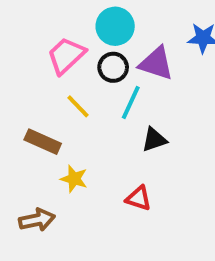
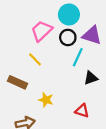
yellow line: (78, 106) -> (35, 59), moved
brown rectangle: (43, 142) -> (17, 82), moved

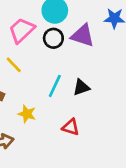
cyan line: (78, 57) -> (55, 86), moved

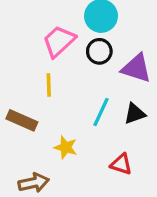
purple triangle: (83, 36) -> (136, 68), moved
yellow line: (14, 65) -> (49, 85), turned 42

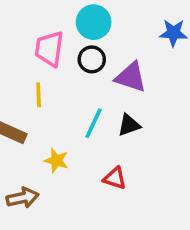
pink trapezoid: (59, 41) -> (49, 49), turned -39

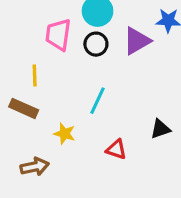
purple triangle: (131, 77) -> (137, 41), moved, turned -48
yellow line: (39, 95) -> (35, 75), moved
black triangle: (129, 125) -> (160, 129), moved

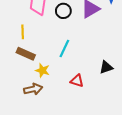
brown rectangle: (24, 108) -> (26, 54), moved
brown arrow: (35, 167) -> (33, 89), moved

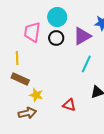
cyan line: (64, 48) -> (86, 64), moved

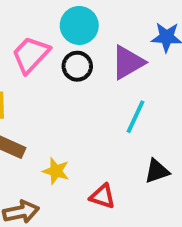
pink trapezoid: (32, 32) -> (31, 55), turned 35
yellow star: (36, 95) -> (56, 171), moved

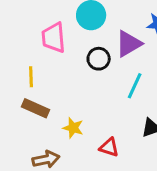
pink trapezoid: (31, 55) -> (54, 38), turned -48
black circle: (77, 66) -> (99, 59), moved

